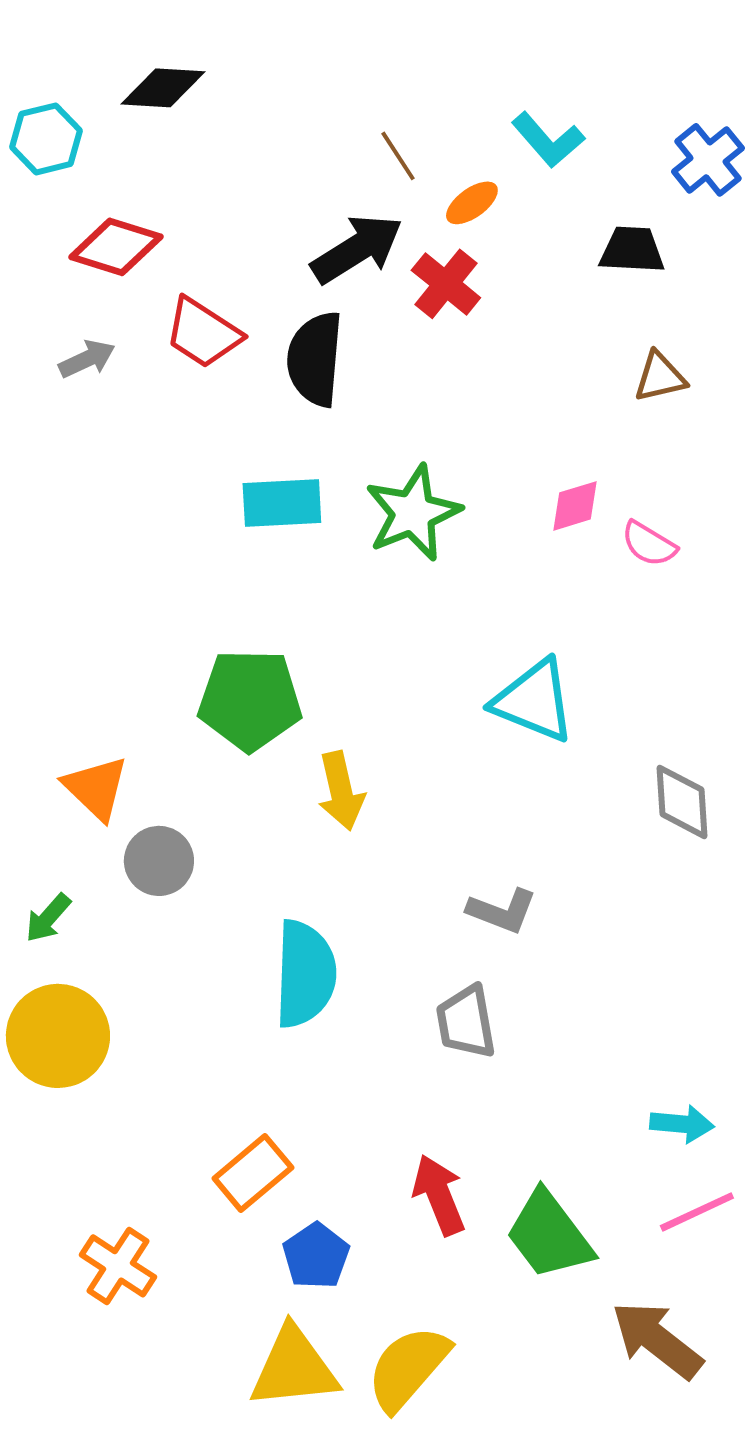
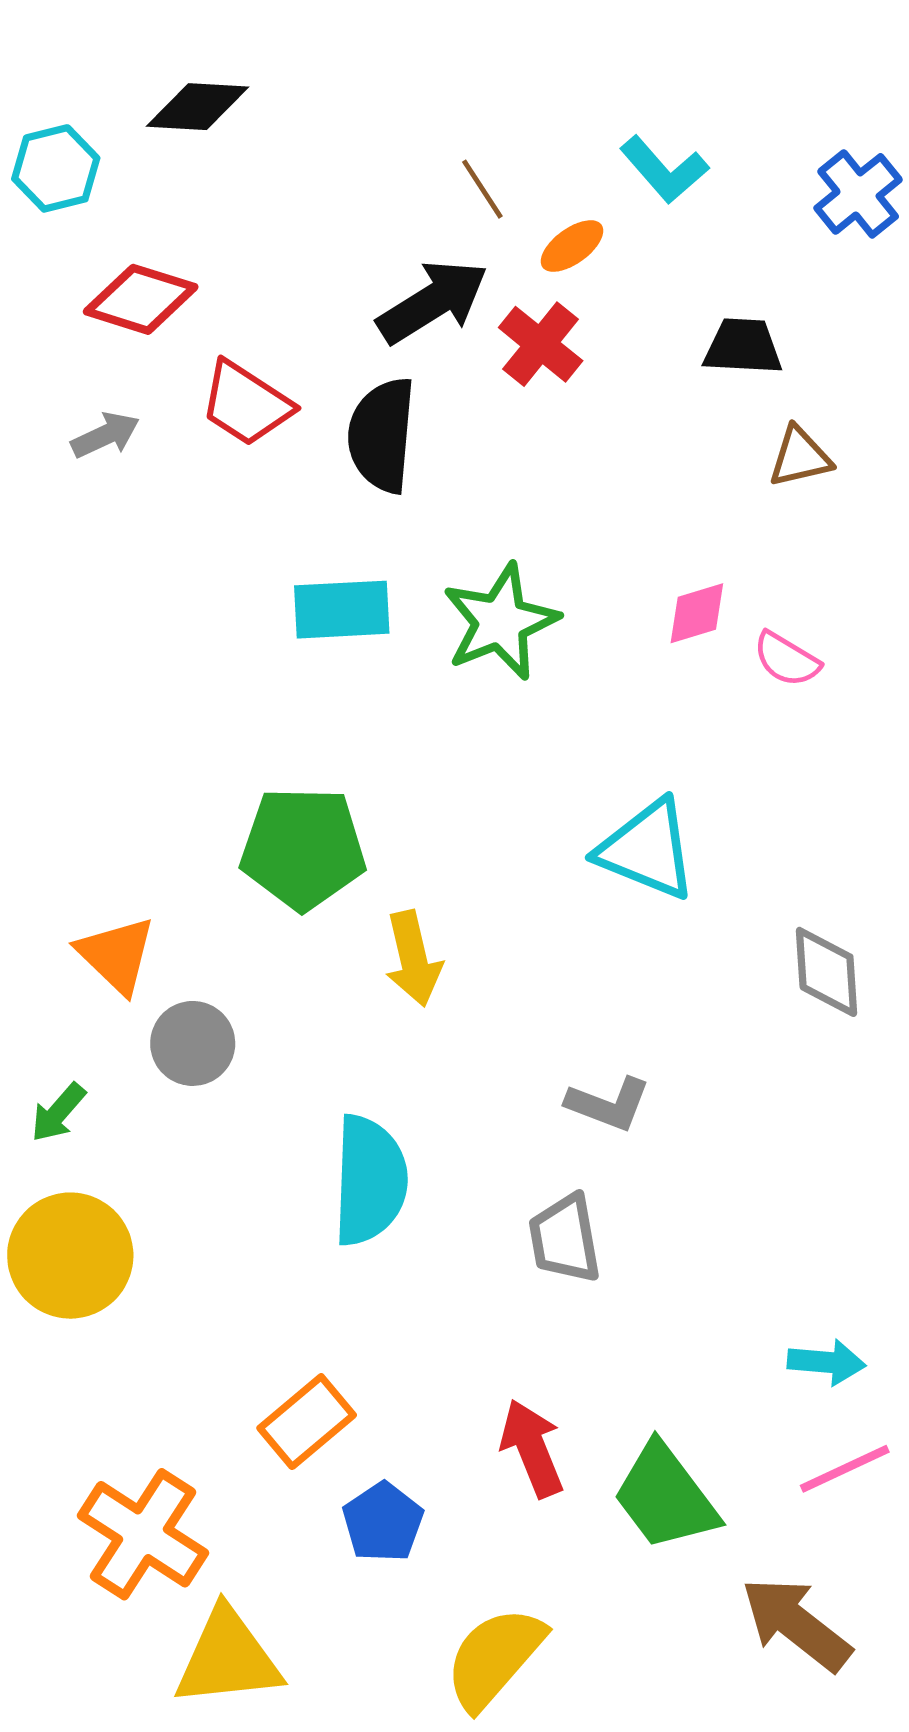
black trapezoid: (632, 250) -> (743, 347), moved
orange cross: (118, 1266) -> (143, 1534), size x1.4
yellow triangle: (294, 1368) -> (228, 1658), moved

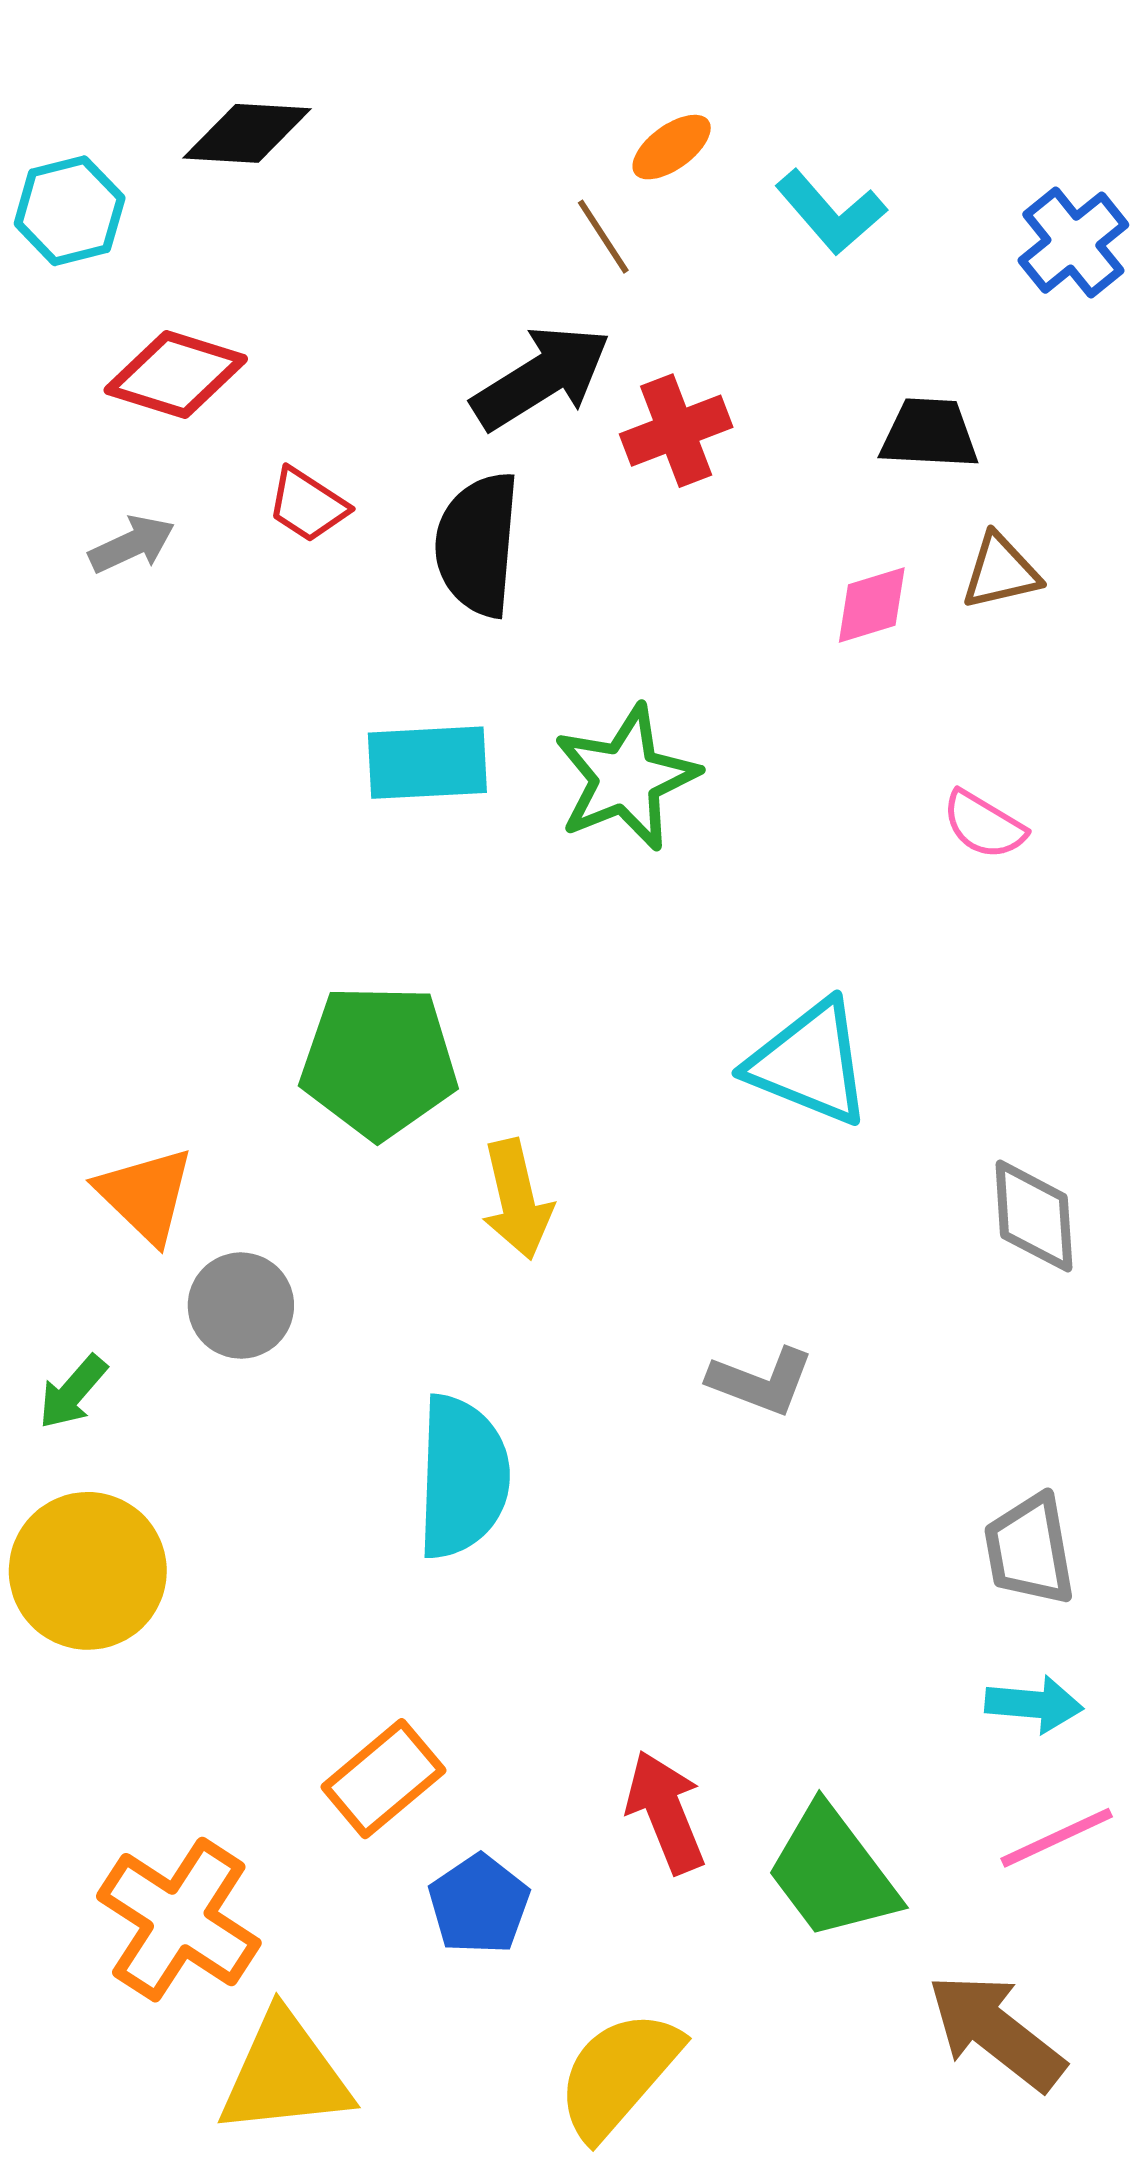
orange ellipse: (572, 246) -> (672, 147), moved
red cross: (541, 344) -> (676, 431), turned 30
red trapezoid: (246, 404) -> (308, 505), size x0.7
pink diamond: (697, 613) -> (872, 605), moved
gray trapezoid: (565, 1239) -> (1029, 1550), moved

